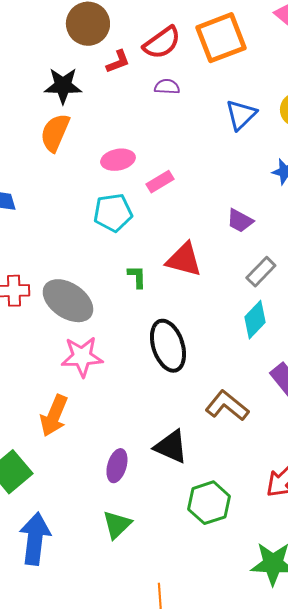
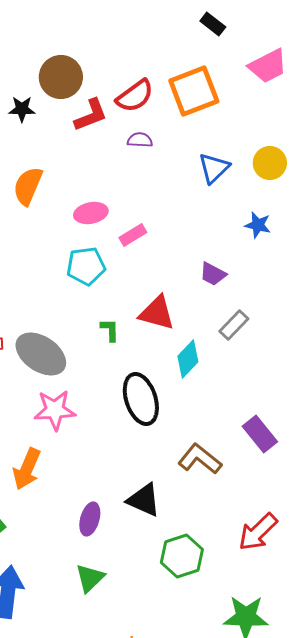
red L-shape: (118, 62) -> (91, 115), size x1.4
black star: (63, 86) -> (22, 109), moved, size x0.7
cyan diamond: (255, 320) -> (188, 359), moved

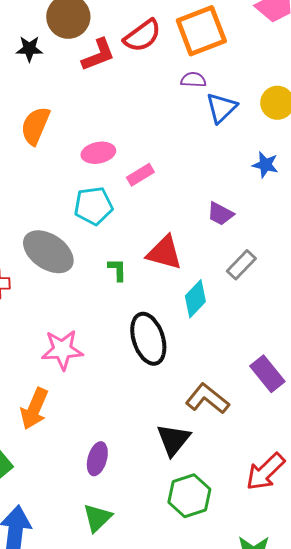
purple semicircle: (140, 140) -> (193, 80), moved
gray ellipse: (41, 354) -> (48, 252), moved
black triangle: (144, 500) -> (173, 440), moved, turned 45

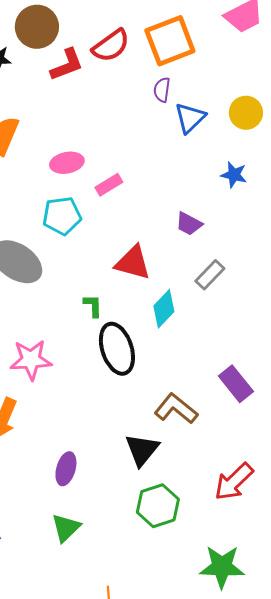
purple semicircle: (193, 80) -> (162, 90), turned -85
green L-shape: (117, 270) -> (93, 306), moved

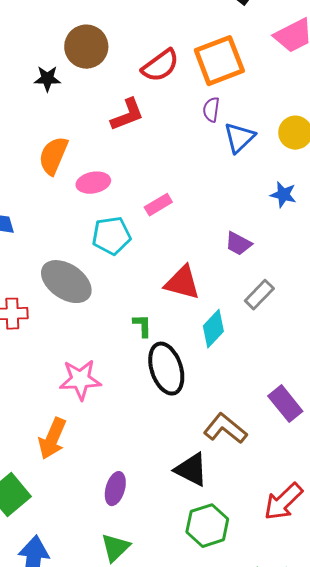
red L-shape: (67, 65) -> (127, 115), moved
pink ellipse: (67, 163) -> (93, 183), moved
black triangle: (142, 450) -> (191, 470), turned -42

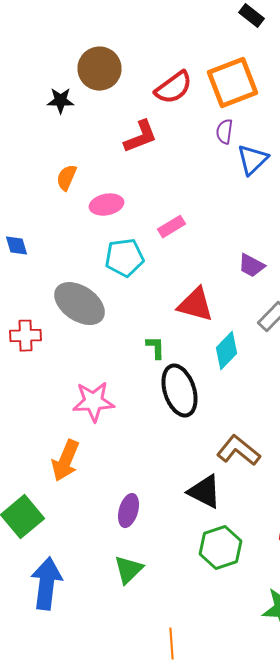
orange semicircle: (53, 156) -> (66, 178), size x0.7

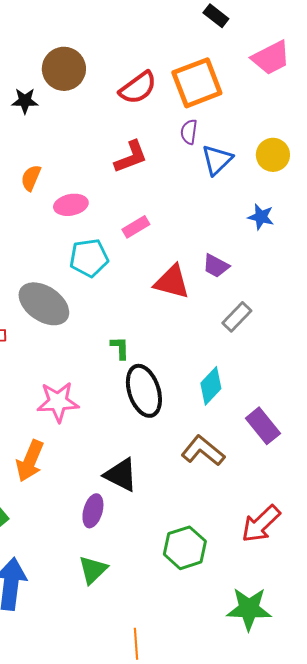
red L-shape: (140, 137) -> (131, 157), moved
red triangle: (196, 305) -> (172, 282), moved
cyan diamond: (226, 351) -> (211, 386), moved
black triangle: (204, 492) -> (121, 475), moved

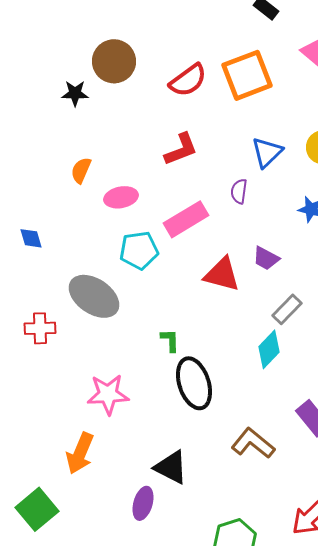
purple semicircle: (189, 132) -> (239, 191), moved
pink rectangle: (136, 227) -> (186, 219), size x1.6
cyan diamond: (211, 386) -> (269, 349), moved

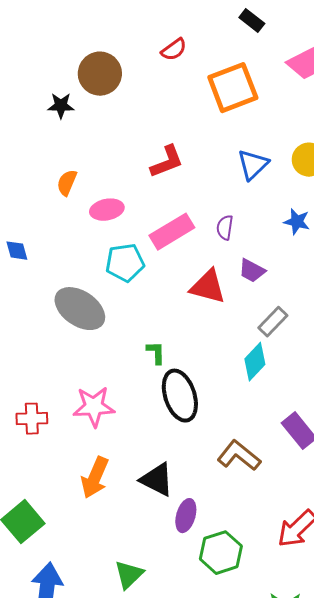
red semicircle: (188, 80) -> (174, 50), moved, size x0.7
purple semicircle: (239, 191) -> (225, 228), moved
red cross: (40, 328) -> (32, 419), moved
orange arrow: (80, 453) -> (95, 478), moved
purple ellipse: (143, 503) -> (186, 516), moved

